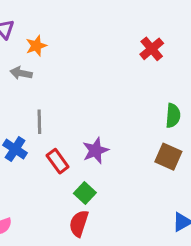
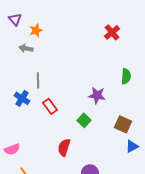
purple star: (96, 151) -> (97, 95), moved, turned 30
brown square: (168, 157) -> (123, 124), moved
green square: (85, 193) -> (84, 120), moved

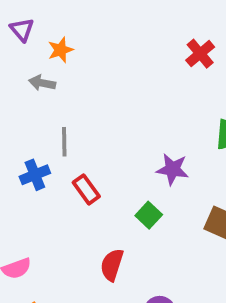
blue cross: (22, 98) -> (35, 175), turned 35

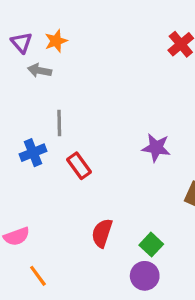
purple triangle: (22, 30) -> (21, 43), moved
green square: (149, 215) -> (151, 245), moved

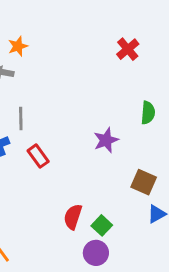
purple star: (156, 148) -> (106, 140), turned -30
red semicircle: (102, 233) -> (73, 217), moved

